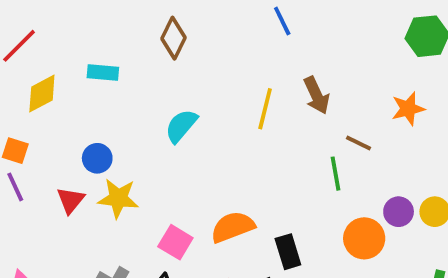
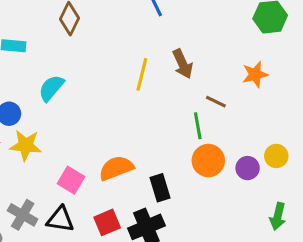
cyan semicircle: (181, 126) -> (51, 88), moved
purple circle: (399, 212) -> (248, 168), moved
orange circle: (364, 238) -> (208, 161), moved

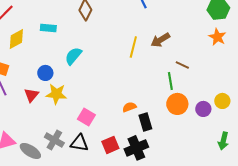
brown arrow: (183, 64) -> (160, 40), turned 84
orange star: (255, 74) -> (217, 37), moved, turned -30
orange semicircle: (116, 168) -> (129, 107), moved, size x0.6

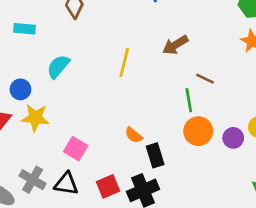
yellow line: (133, 47) -> (124, 62), moved
orange semicircle: (129, 107) -> (134, 135), turned -120

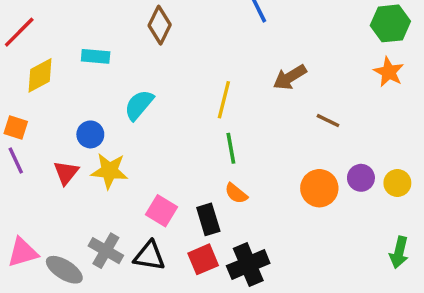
green line: (189, 100) -> (231, 148), moved
purple circle: (233, 138) -> (361, 178), moved
black rectangle: (155, 155) -> (208, 219), moved

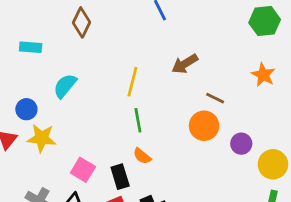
orange star: (389, 72) -> (263, 75), moved
yellow circle: (397, 183) -> (273, 164), moved, size x1.4
orange circle: (319, 188) -> (204, 126), moved

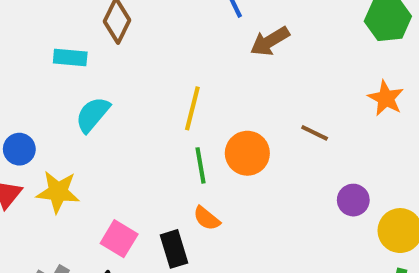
cyan rectangle: (31, 47) -> (70, 57), moved
brown arrow: (185, 64) -> (270, 41), moved
blue circle: (26, 109) -> (19, 149), moved
orange circle: (204, 126) -> (247, 153), moved

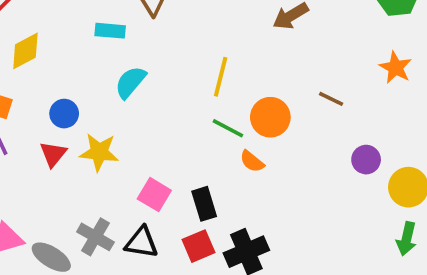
green line: (201, 165) -> (228, 128), turned -52
orange semicircle: (207, 218) -> (252, 161), moved

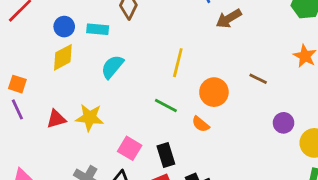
yellow diamond: (25, 51) -> (63, 57), moved
blue circle: (64, 114) -> (64, 27), moved
green line: (228, 128) -> (166, 105), moved
red triangle: (53, 154) -> (56, 119), turned 35

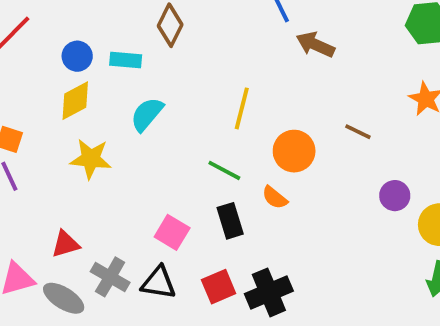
brown arrow: (229, 19) -> (315, 45), turned 55
yellow star: (90, 118) -> (91, 159), moved
red triangle: (56, 119) -> (66, 244), moved
black rectangle: (166, 155) -> (230, 221), moved

